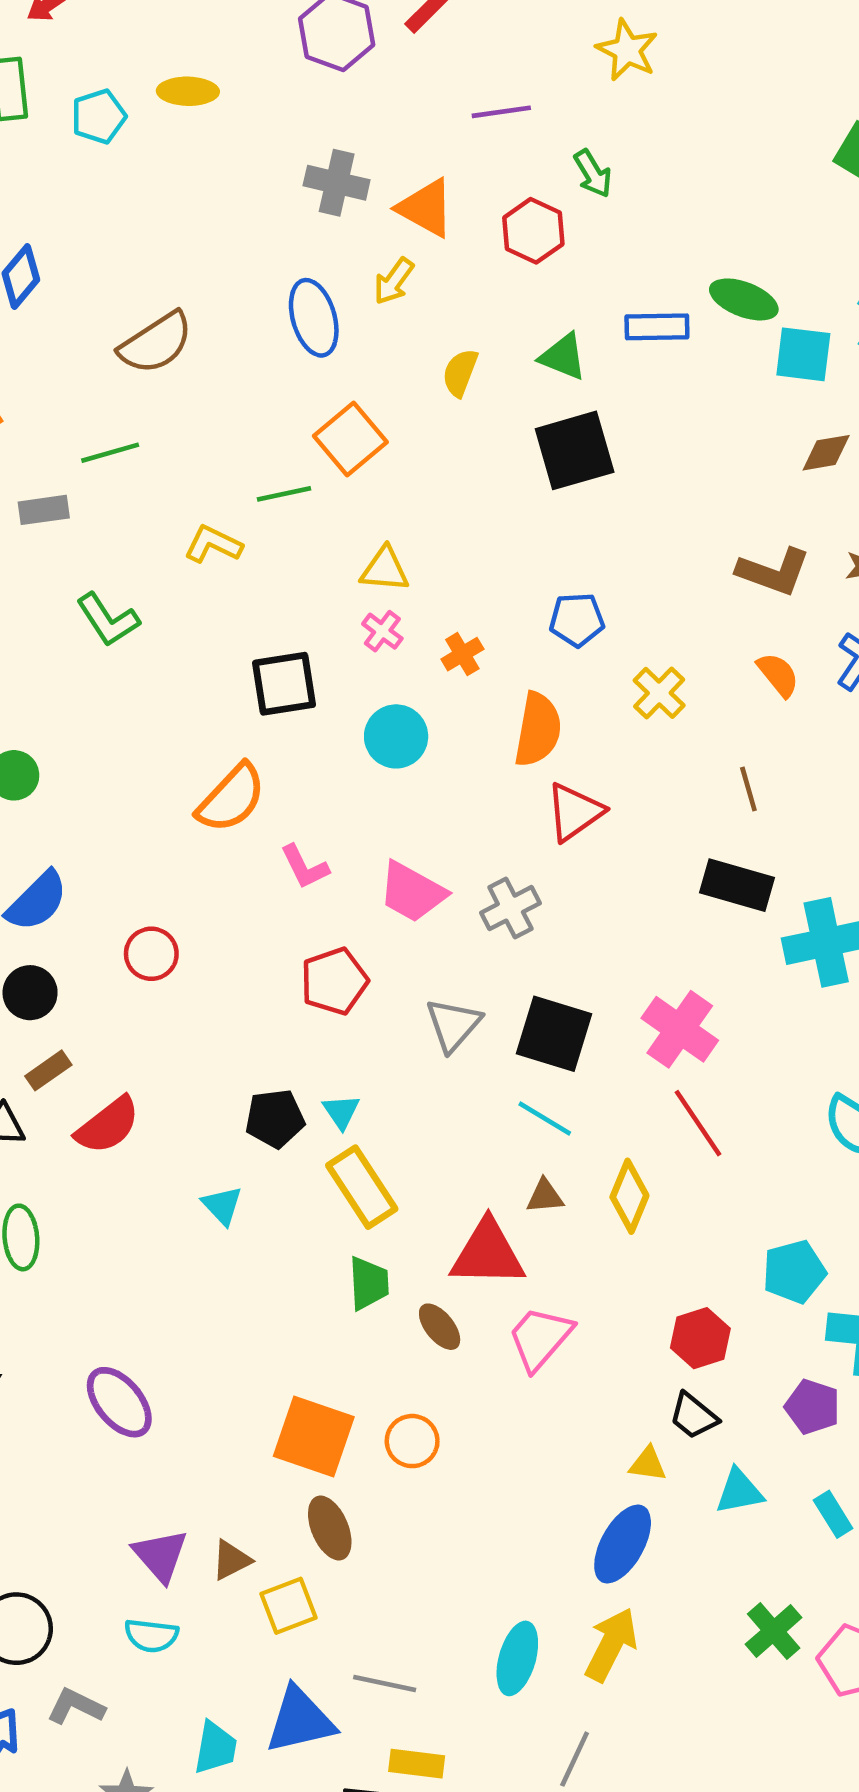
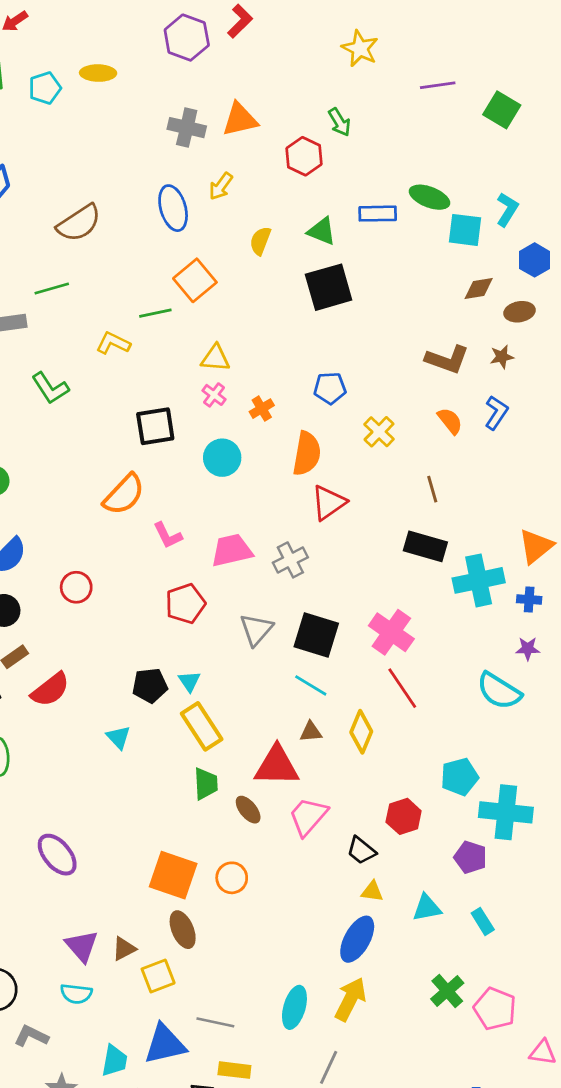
purple line: (501, 112) -> (438, 85), moved
orange triangle: (426, 208) -> (240, 119), moved, turned -42
pink trapezoid: (412, 892) -> (232, 550), turned 138
black trapezoid: (693, 1416) -> (361, 851), moved

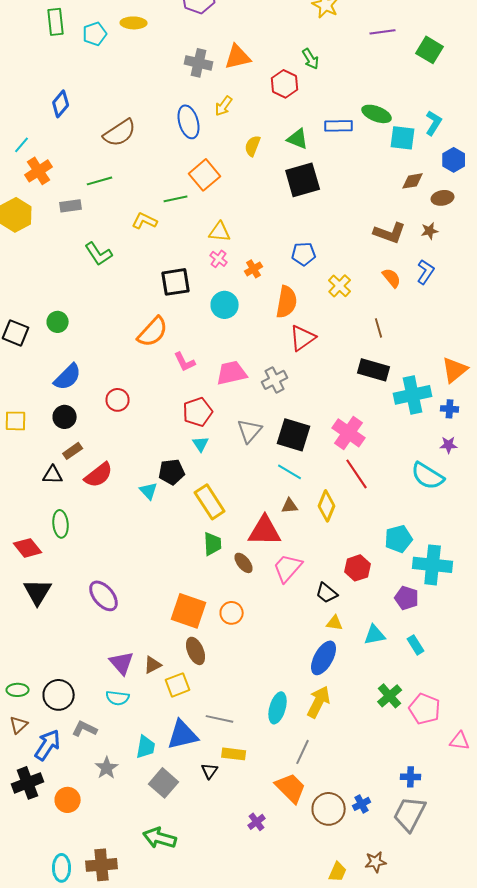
cyan triangle: (189, 681) -> (201, 444), moved
cyan triangle: (119, 737) -> (149, 491), moved

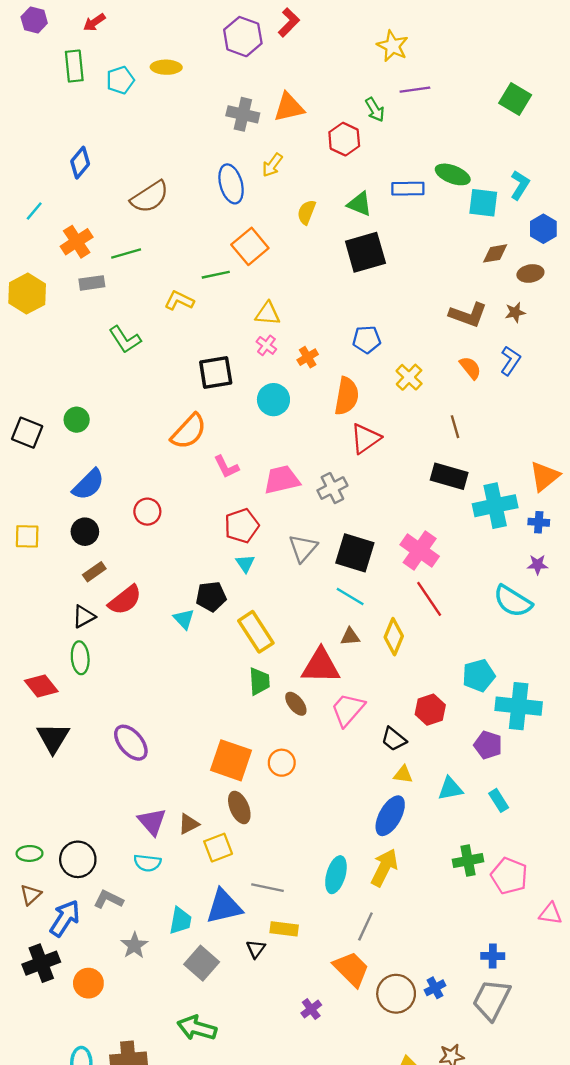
purple line: (383, 32) -> (415, 90), moved
orange cross: (39, 171) -> (77, 242), moved
black triangle: (53, 475) -> (84, 617), moved, turned -30
green cross: (390, 696) -> (468, 861), turned 30

